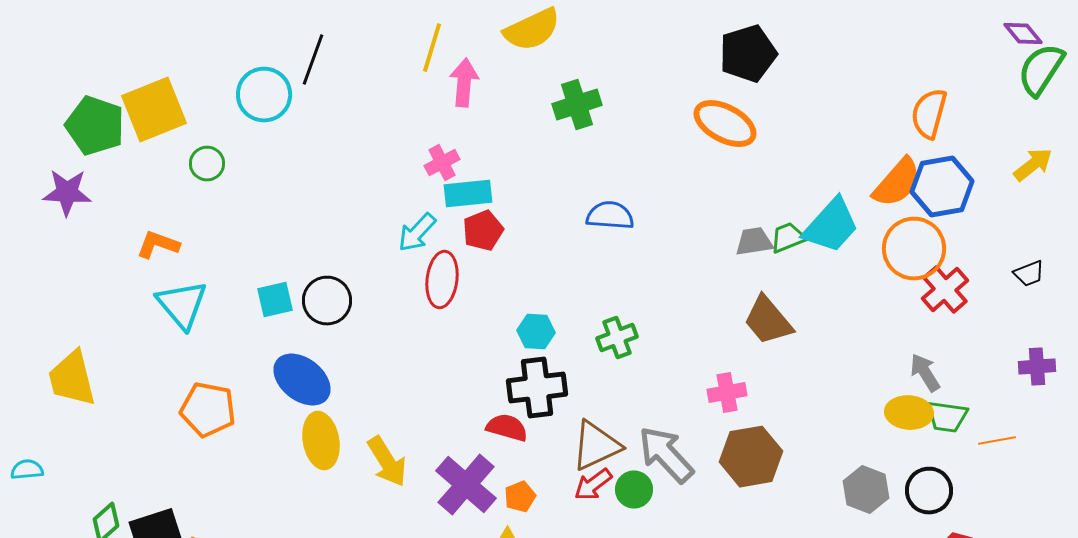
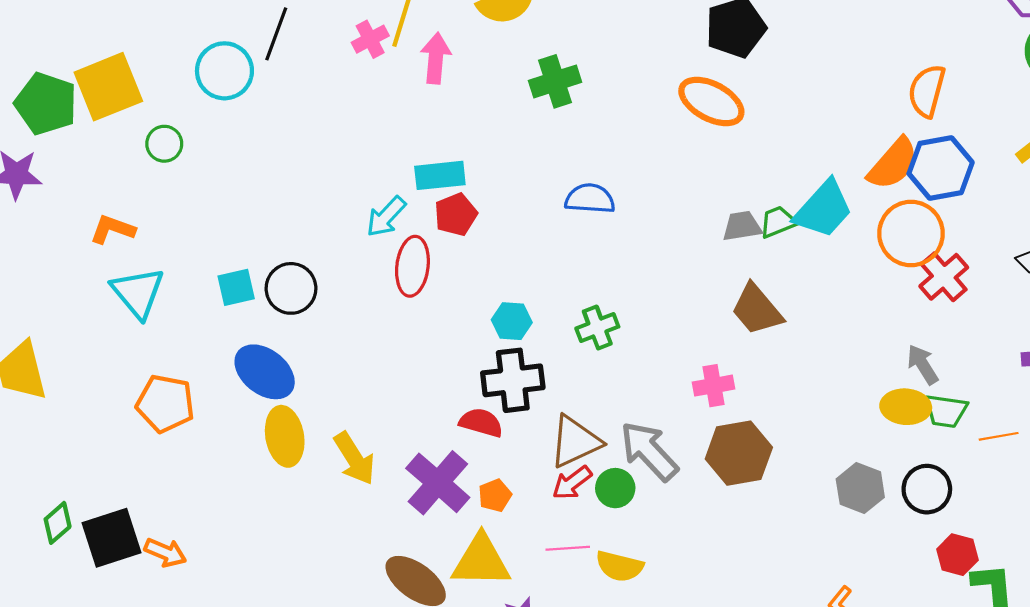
pink cross: (442, 163) -> (370, 39), moved

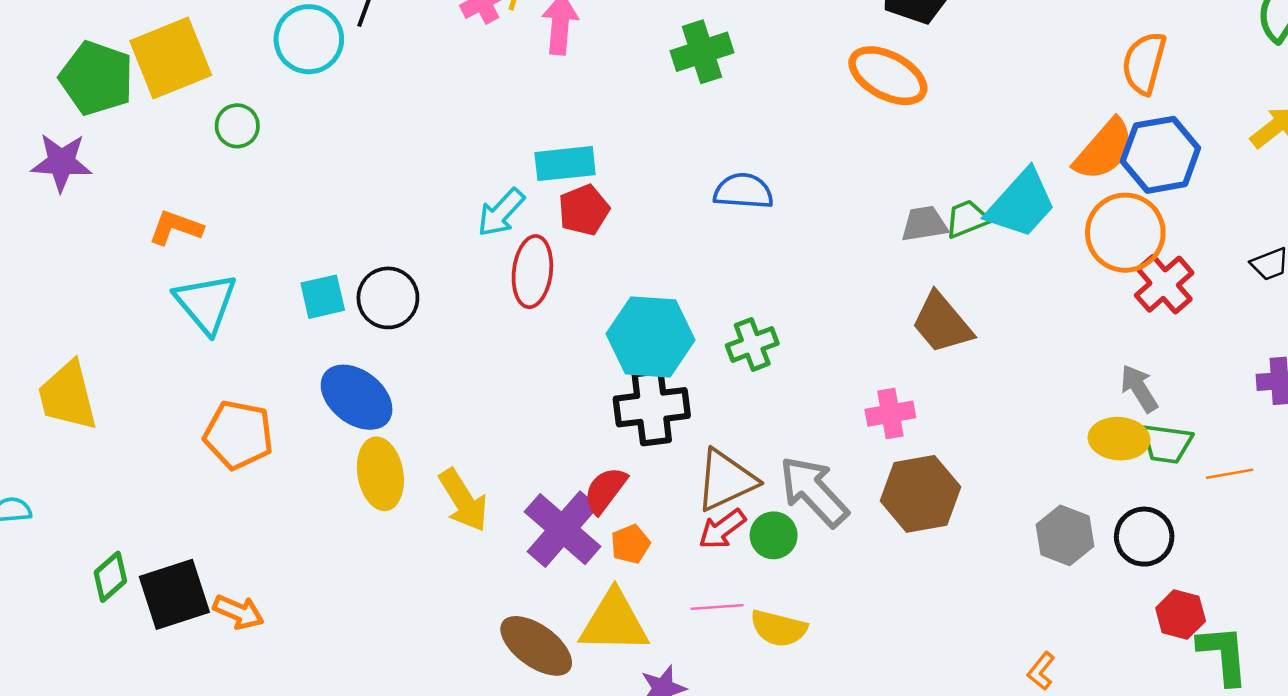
cyan hexagon: (512, 321) -> (650, 337), size x1.8
red semicircle: (481, 423) -> (605, 490), moved, turned -69

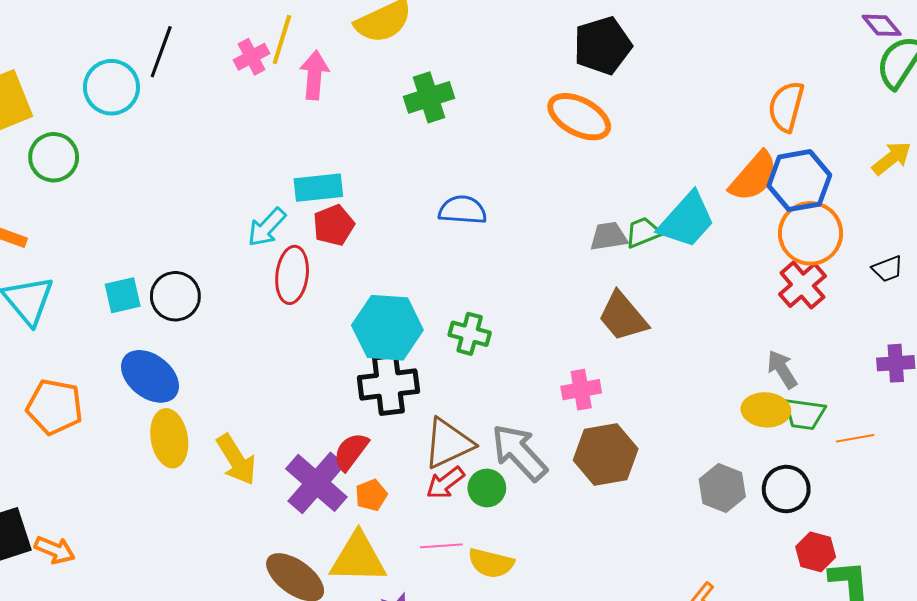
green circle: (237, 126) -> (54, 157), size x1.4
orange circle: (1125, 233) -> (811, 233), moved
green cross: (752, 344) -> (470, 334), turned 36

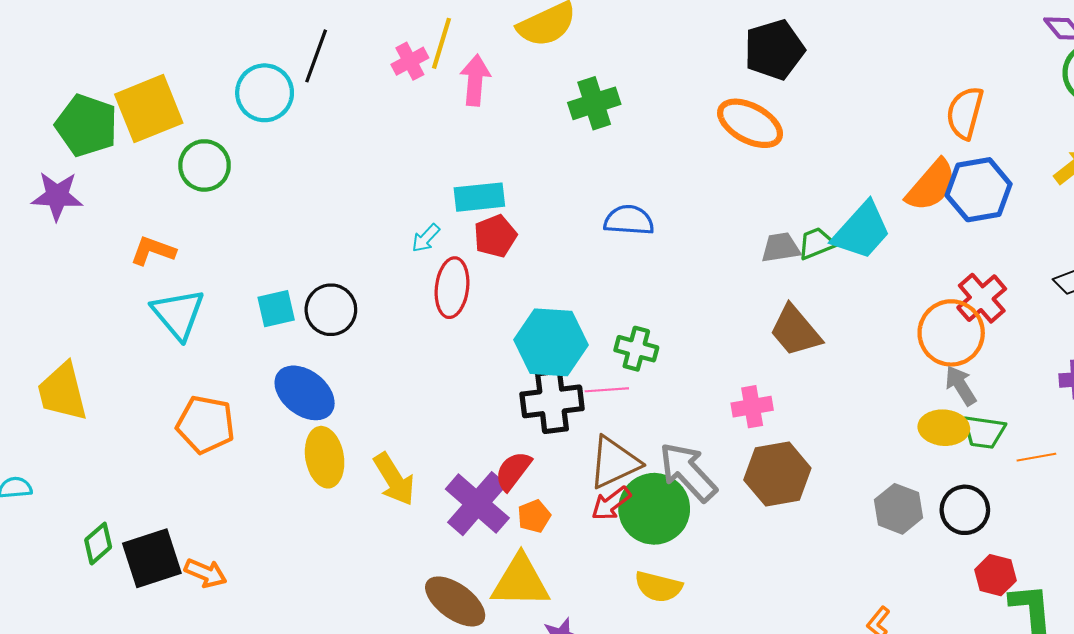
cyan arrow: (267, 227) -> (426, 238), size x0.7
orange circle: (811, 233) -> (951, 333), moved
green circle: (487, 488) -> (654, 509), size x1.8
pink line: (441, 546) -> (607, 390), moved

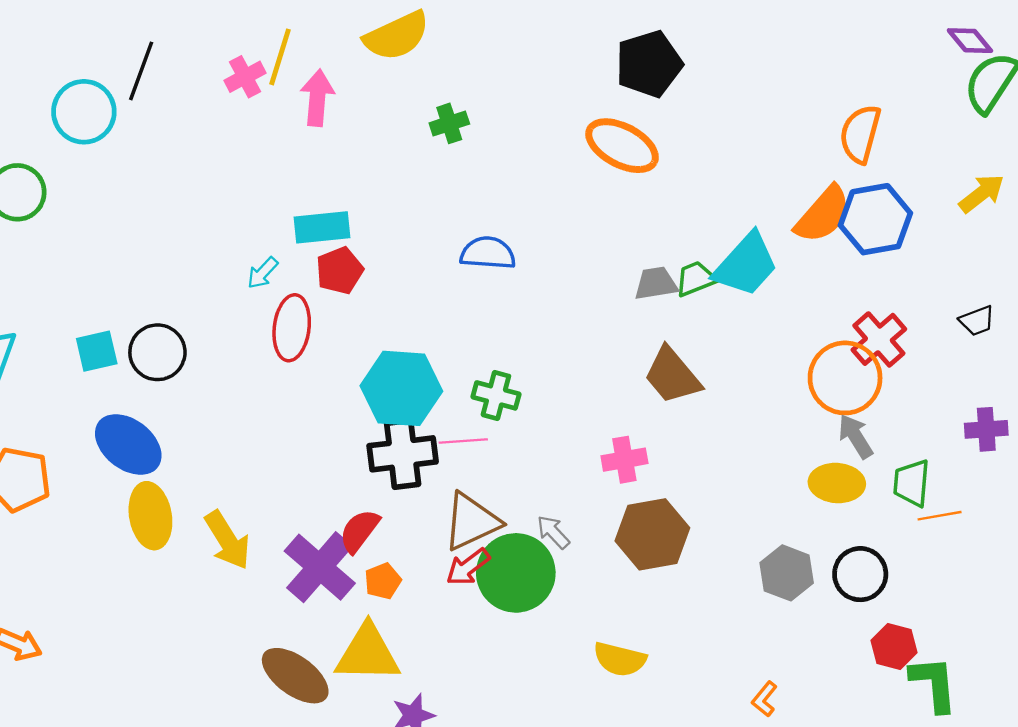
green cross: (594, 103) -> (449, 123), size x0.7
green trapezoid: (984, 432) -> (912, 483), moved, turned 87
gray arrow: (688, 472) -> (553, 532), size x0.5
yellow semicircle: (658, 587) -> (620, 659), moved

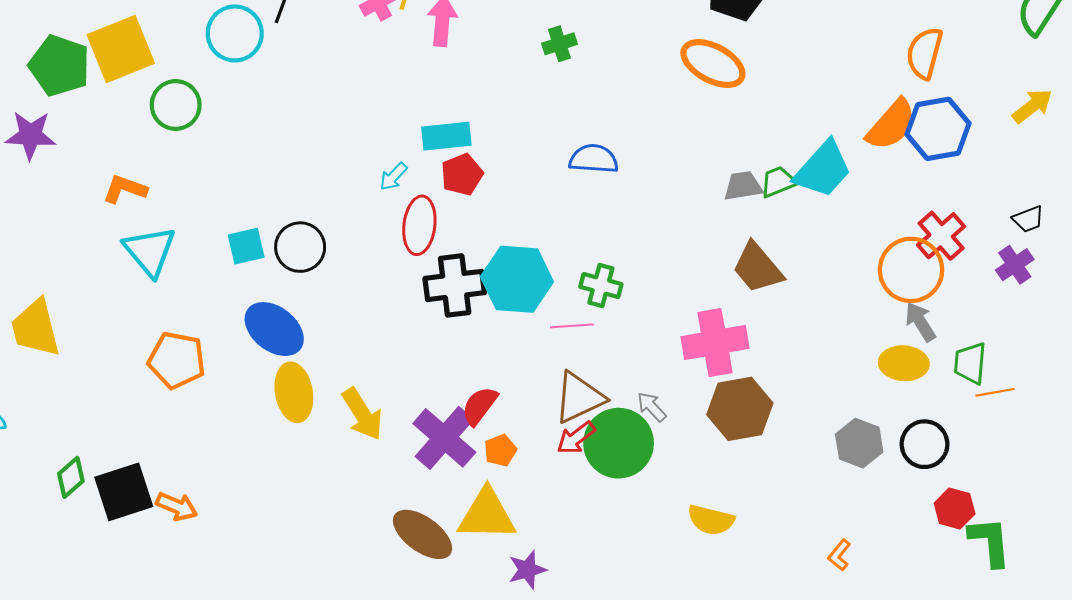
purple cross: (986, 429) -> (1015, 265), moved, turned -30
black cross: (403, 454) -> (455, 285), moved
pink cross: (624, 460) -> (715, 343), size x1.6

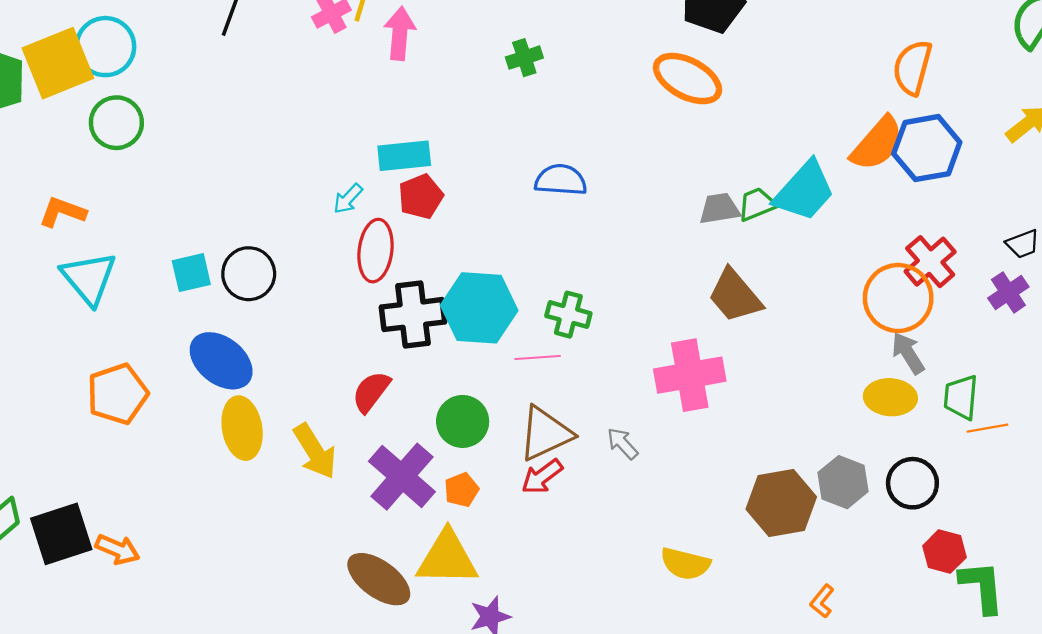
cyan circle: (235, 33) -> (105, 47), moved
orange pentagon: (177, 360) -> (117, 394), turned -30
red semicircle: (480, 406) -> (371, 392), moved
brown hexagon: (740, 409) -> (781, 503), moved
green circle: (619, 443) -> (463, 421), moved, size x0.7

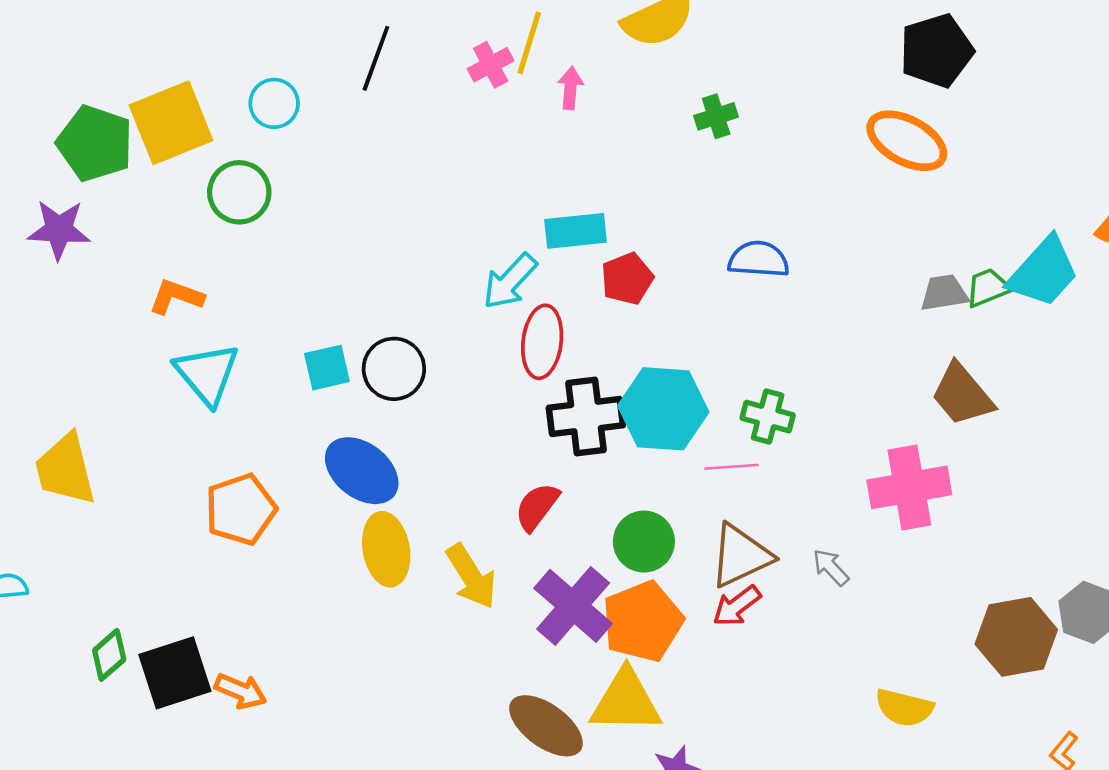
pink arrow: (400, 33) -> (570, 88), size x0.7
cyan circle: (105, 47) -> (274, 103), moved, size x0.7
red pentagon: (421, 197) -> (627, 279), moved
cyan arrow: (348, 199) -> (510, 281), size x1.6
orange pentagon: (461, 490) -> (643, 621), size x2.0

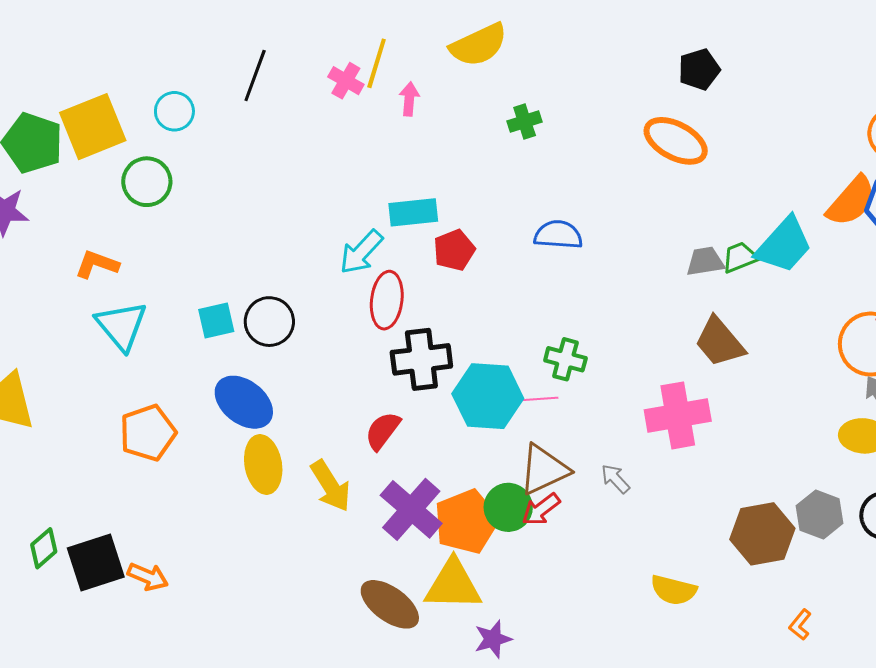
black pentagon: (936, 51) -> (699, 69), size x0.7
pink cross: (491, 65) -> (346, 81), turned -32
cyan hexagon: (663, 409) -> (488, 396), moved
green circle: (644, 542) -> (508, 507), moved

